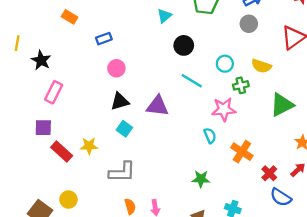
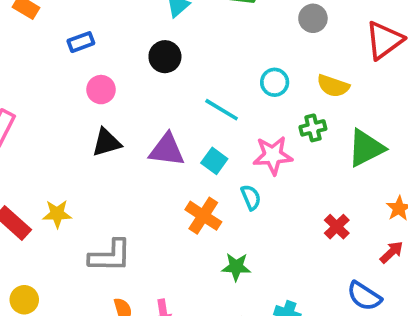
black circle: (184, 45) -> (165, 57), moved
green cross: (241, 85) -> (313, 128), moved
cyan square: (124, 129) -> (214, 161), moved
orange cross: (242, 152) -> (203, 216), moved
red cross: (269, 173) -> (337, 227), moved

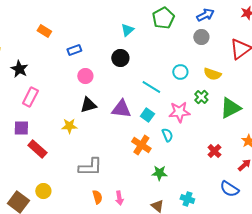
green cross: (313, 128) -> (201, 97), turned -32
yellow star: (57, 214) -> (69, 126), moved

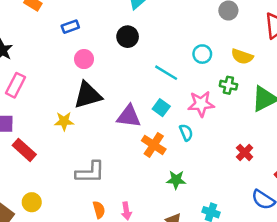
green cross: (201, 97) -> (228, 85), turned -32
black triangle: (88, 105) -> (88, 95), size x1.4
purple triangle: (121, 109) -> (129, 116), moved

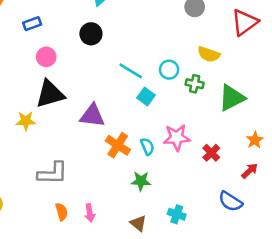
cyan circle: (202, 54) -> (169, 70), moved
pink star: (201, 104) -> (177, 137), moved
cyan square: (161, 108) -> (146, 97), moved
cyan semicircle: (186, 132) -> (147, 146), moved

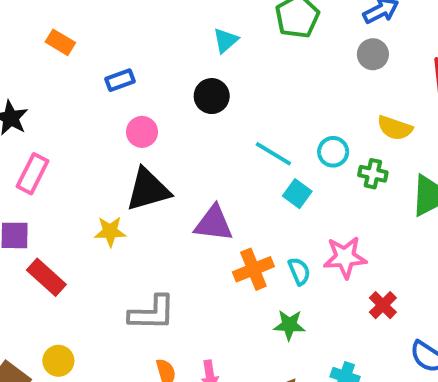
orange cross: (118, 145) -> (253, 269), turned 35
red cross: (211, 153) -> (383, 305), moved

